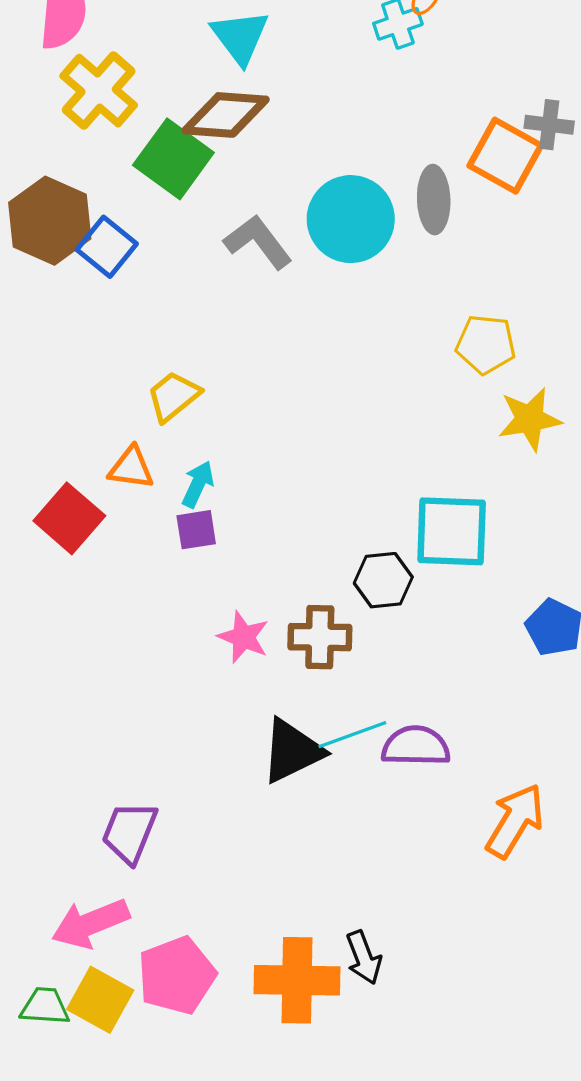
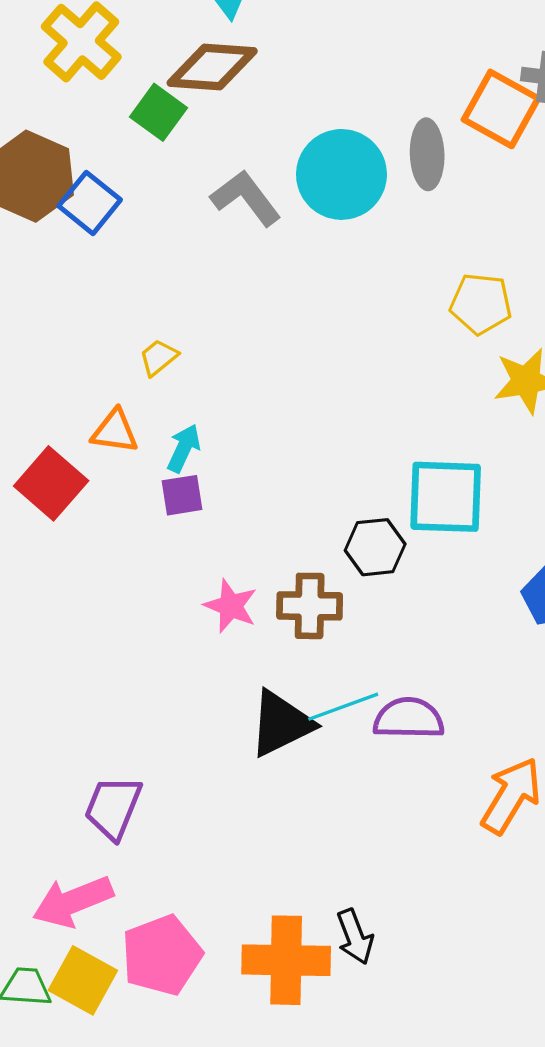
green square: (173, 159) -> (158, 112), size x0.7
yellow trapezoid: (173, 396) -> (158, 357), size x0.7

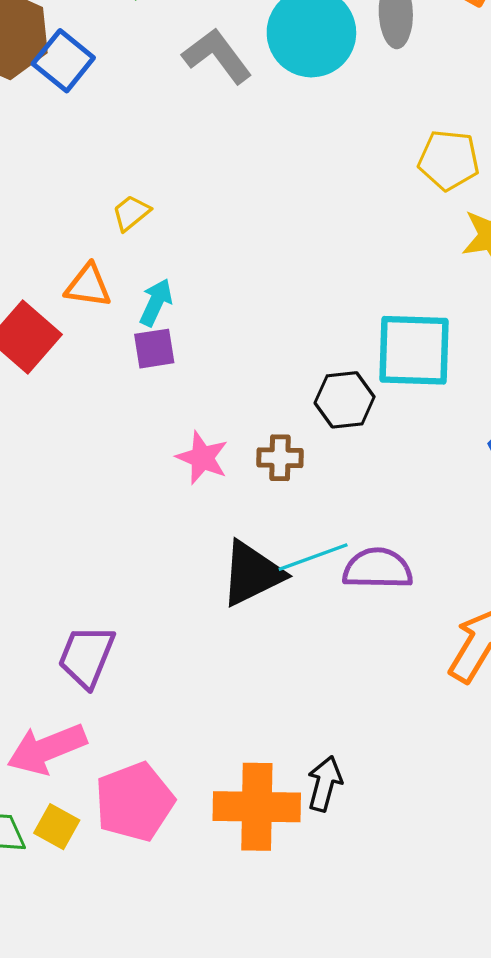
brown cross: (310, 606) -> (280, 458), size x0.7
black arrow: (355, 937) -> (325, 784), turned -144
yellow square: (83, 980) -> (57, 827), size x0.7

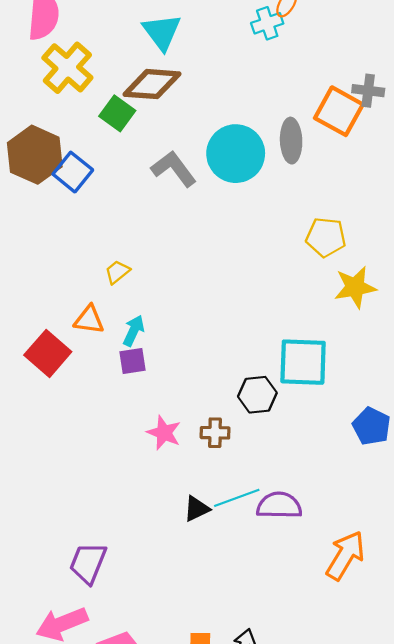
black triangle: (252, 574) -> (197, 509), size x0.6

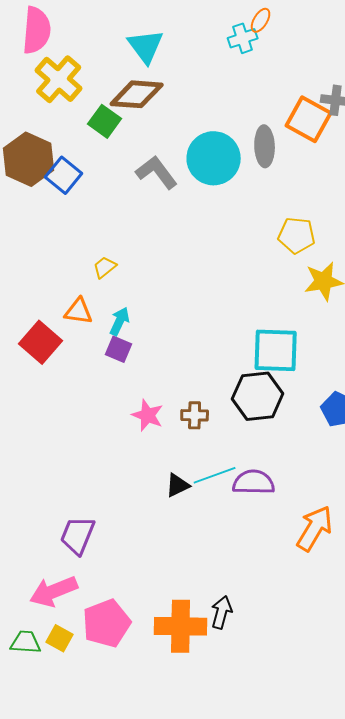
purple square: (133, 361) -> (119, 349), turned 32
black hexagon: (257, 395) -> (258, 396), moved, size x1.4

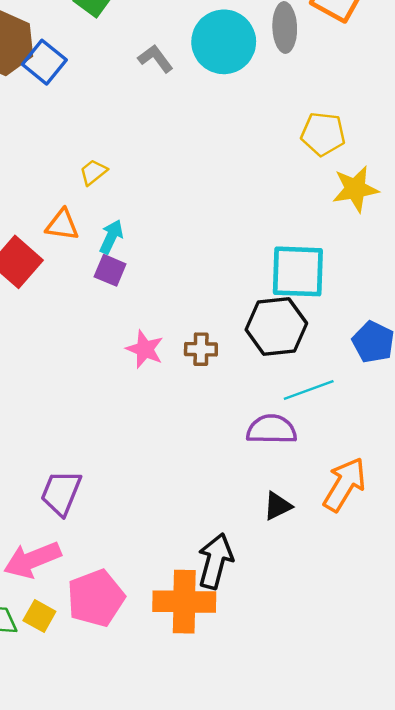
gray L-shape: (157, 172) -> (156, 59), size x0.7
cyan line: (215, 475) -> (309, 390), moved
black triangle: (178, 485) -> (278, 506), moved
black arrow: (222, 612) -> (215, 561), moved, size x1.4

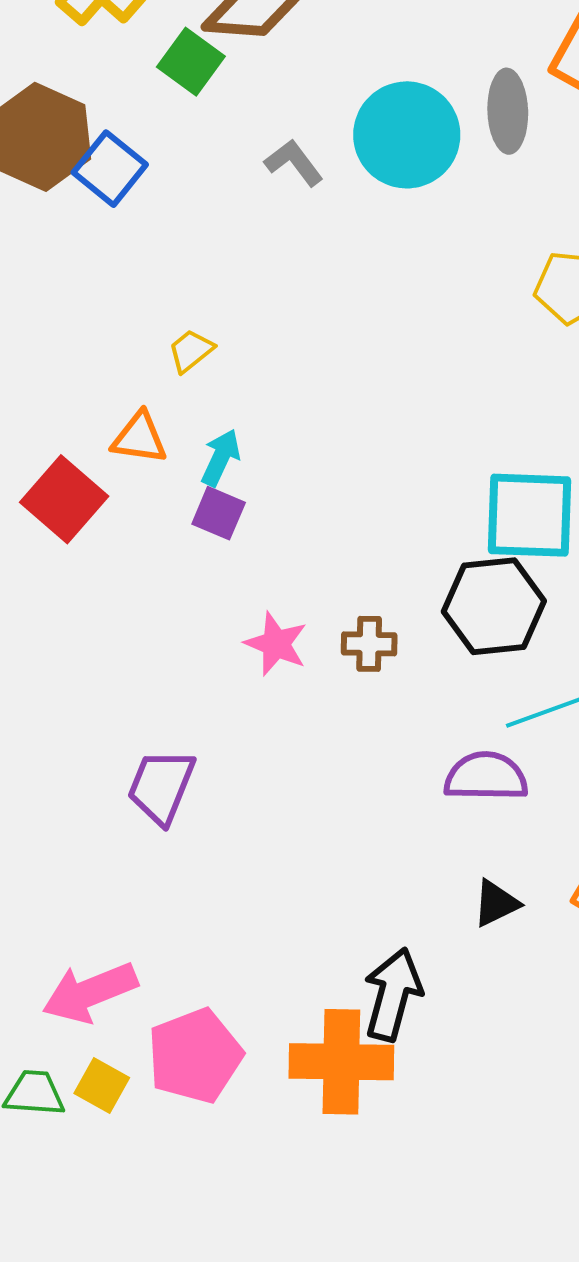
purple trapezoid: (61, 493) -> (161, 786), moved

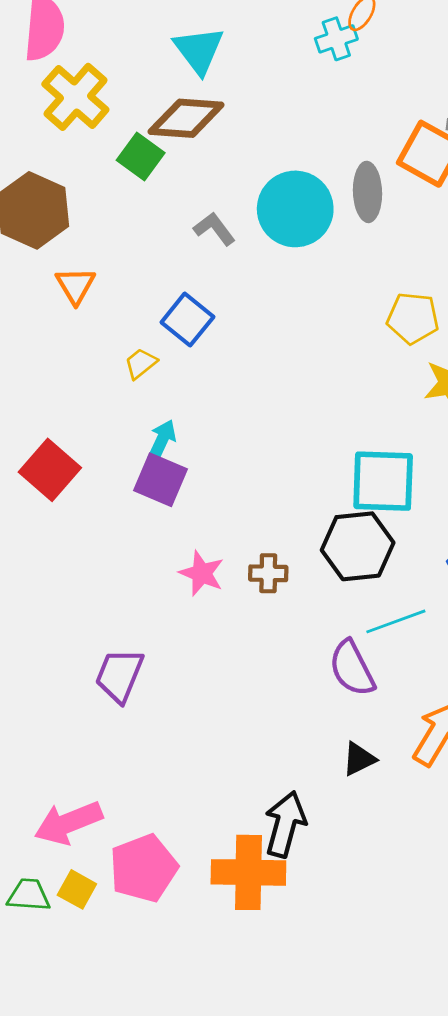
blue square: (110, 169) -> (187, 320), moved
orange triangle: (139, 438) -> (75, 286), moved, turned 51
purple square: (219, 513) -> (161, 480), size x1.4
purple semicircle: (486, 777) -> (352, 668), turned -118

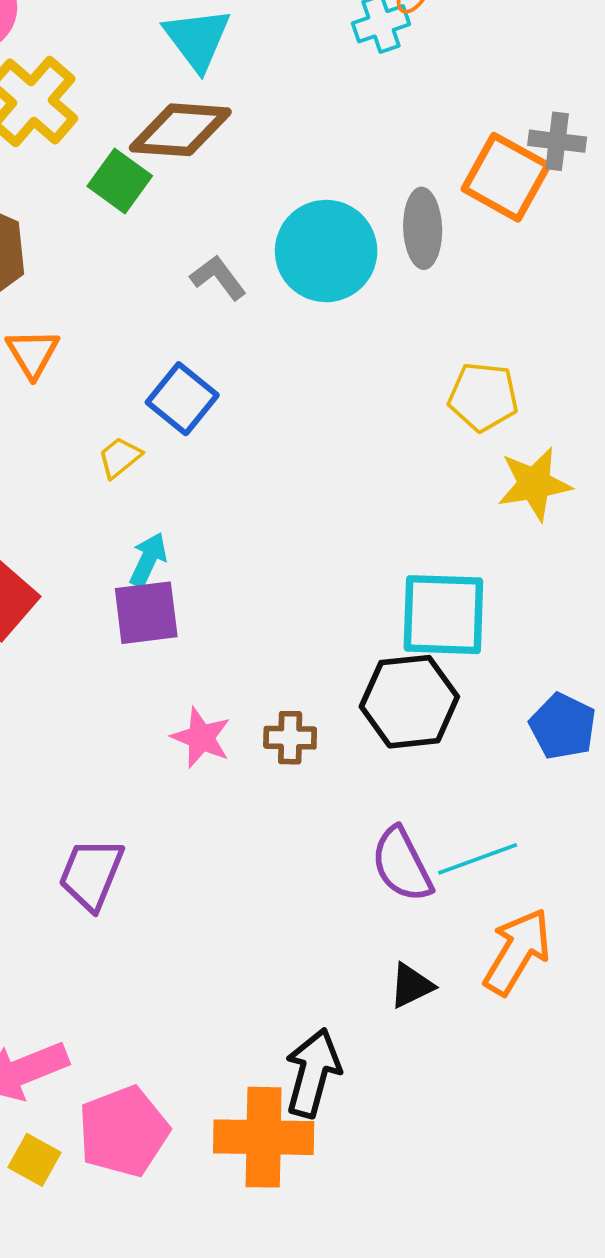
purple square: (161, 480) -> (146, 613), turned -30
cyan line: (396, 621) -> (478, 859), moved

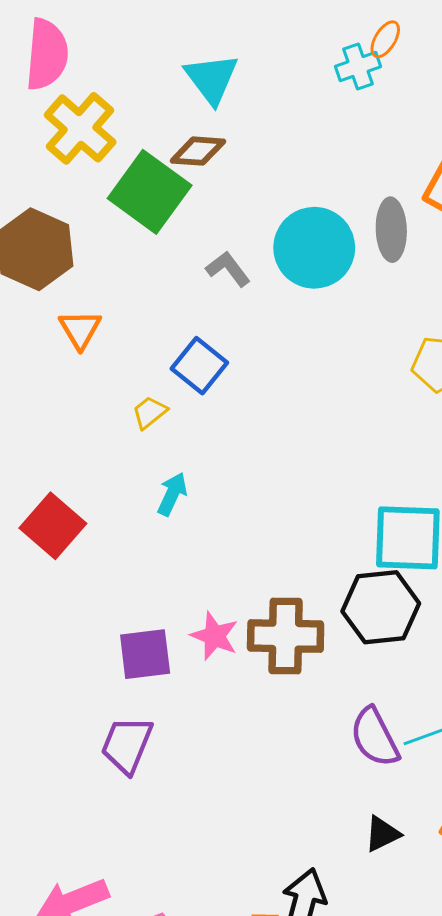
brown diamond: (180, 130) -> (198, 151), size x0.7
green square: (120, 181) -> (150, 192), size x1.6
purple square: (146, 613) -> (145, 654), moved
brown cross: (290, 738) -> (286, 636), size x1.8

